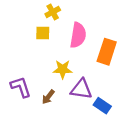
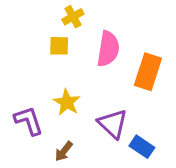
yellow star: (63, 69) -> (67, 102), moved, turned 30
purple triangle: (81, 89) -> (113, 124), turned 35
brown arrow: (48, 97) -> (64, 151), moved

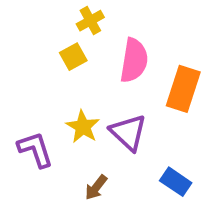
yellow square: (59, 46) -> (73, 57), turned -30
purple triangle: (113, 124) -> (128, 132), moved
brown arrow: (64, 151) -> (96, 187), moved

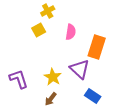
pink semicircle: (134, 60) -> (71, 32), size x0.7
yellow star: (83, 127) -> (53, 77), moved
purple triangle: (128, 132) -> (80, 69), moved

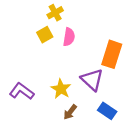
pink semicircle: (71, 32) -> (69, 37), moved
purple L-shape: (19, 79) -> (22, 91), turned -35
brown arrow: (51, 99) -> (70, 112), moved

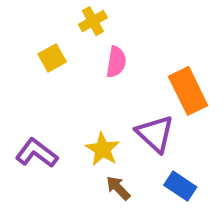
yellow square: (45, 35) -> (52, 58), moved
orange rectangle: (112, 54) -> (188, 91), turned -44
brown arrow: (70, 112) -> (118, 188), turned 98

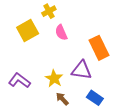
yellow square: (52, 58) -> (28, 30), size x1.5
pink semicircle: (116, 62) -> (61, 33), turned 147
purple triangle: (155, 134) -> (82, 70), turned -35

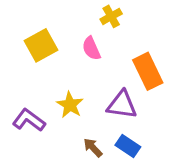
yellow cross: (49, 11) -> (111, 16), moved
yellow star: (54, 78) -> (70, 105), moved
blue rectangle: (95, 98) -> (128, 146), moved

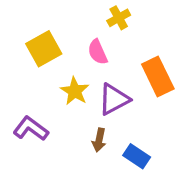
yellow star: (70, 105) -> (75, 91), moved
purple triangle: (122, 105) -> (114, 99), moved, turned -36
brown arrow: (93, 148) -> (99, 140), moved, turned -125

